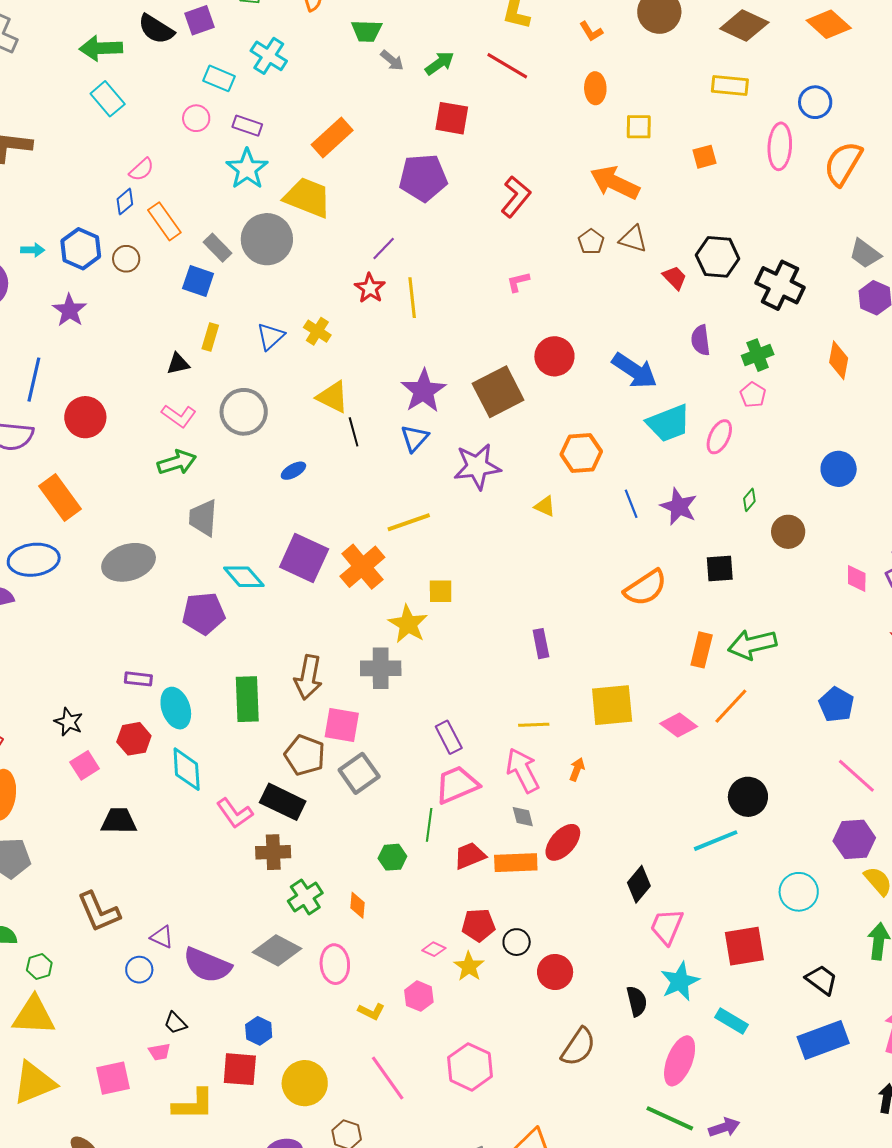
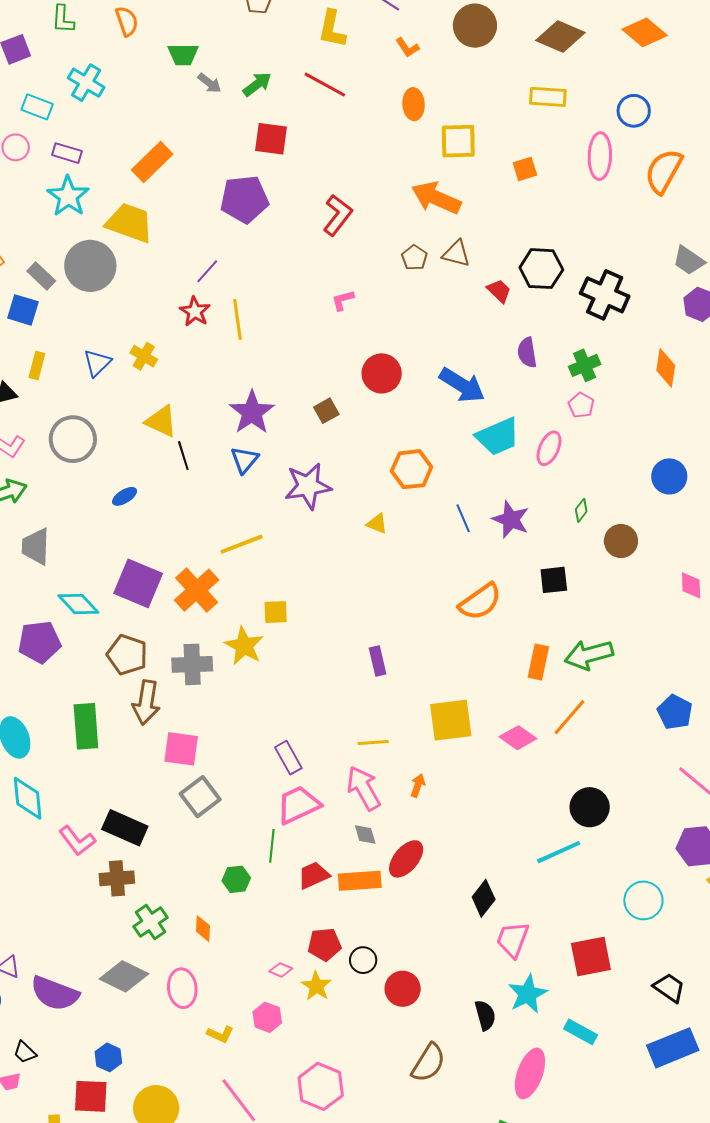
yellow square: (639, 127) -> (458, 141), size x1.4
brown square: (498, 392) -> (326, 411), size x0.5
gray cross: (381, 668) -> (192, 664), moved
brown pentagon: (305, 755) -> (127, 655), moved

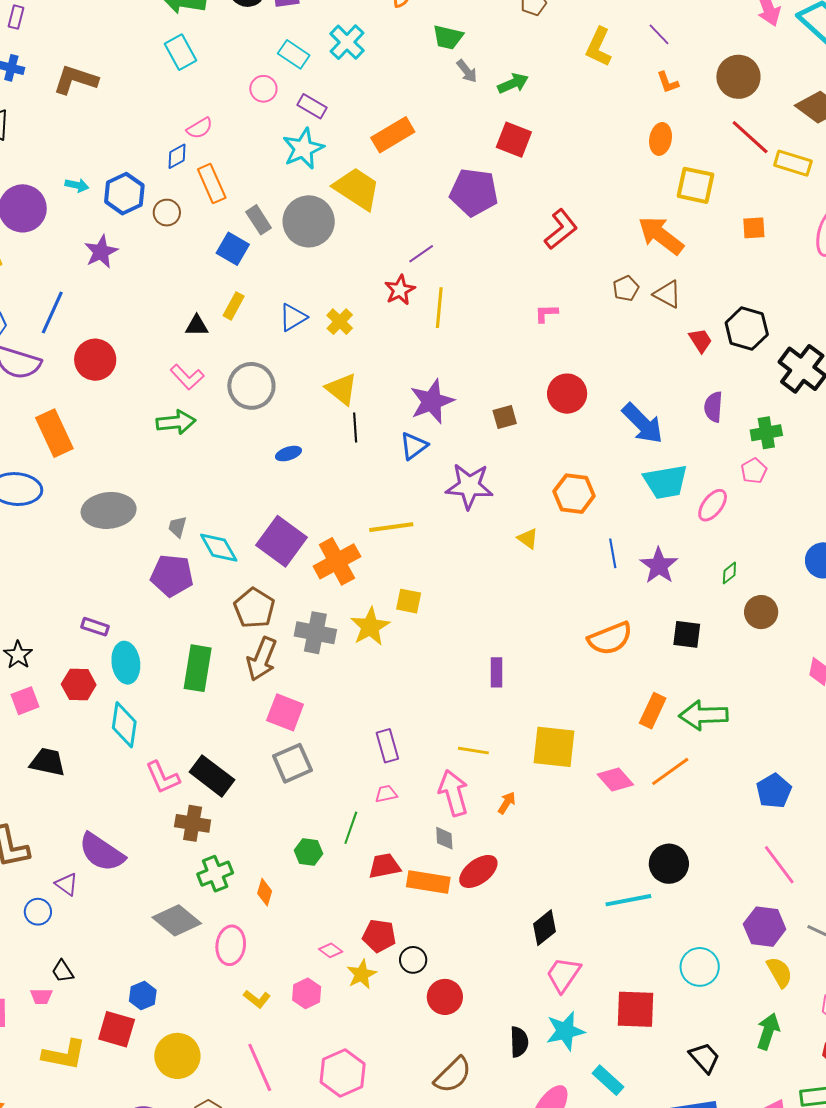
red line: (325, 85) -> (750, 137), moved
gray trapezoid: (36, 547) -> (177, 527), moved, size x0.6
pink trapezoid: (298, 805) -> (386, 794), size x0.5
purple semicircle: (55, 993) -> (102, 852), moved

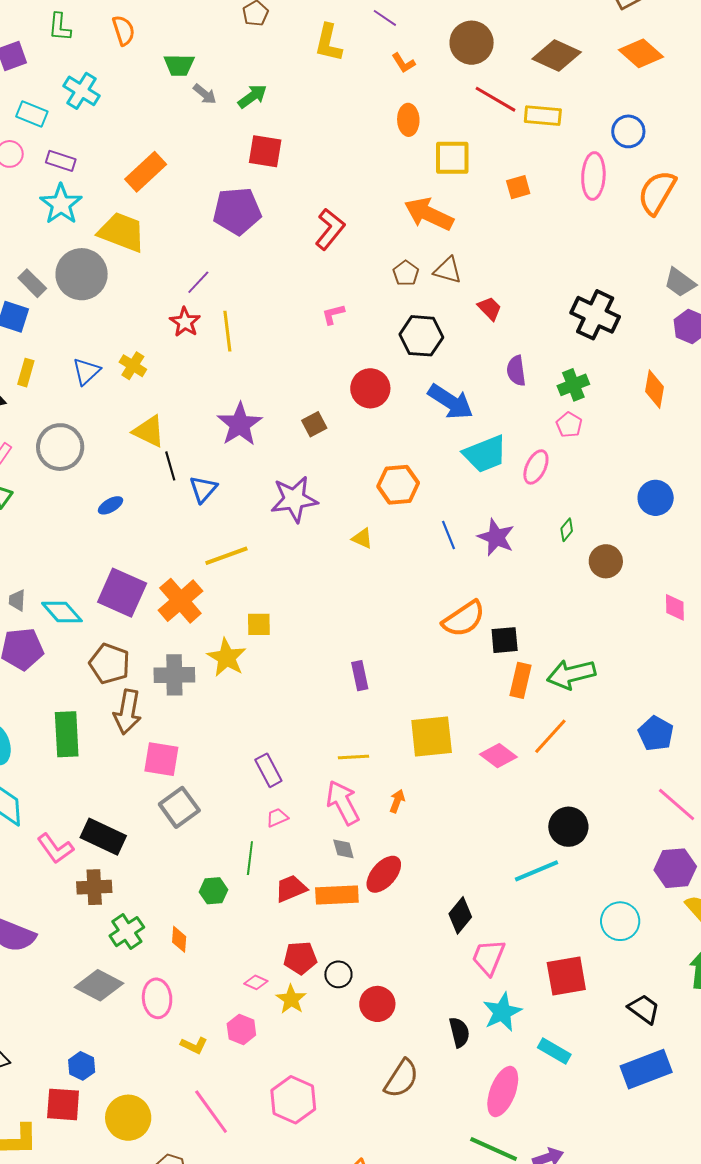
black hexagon: (747, 329) -> (421, 336), moved
blue triangle: (414, 446) -> (203, 489), moved
black square: (687, 634) -> (505, 640), moved

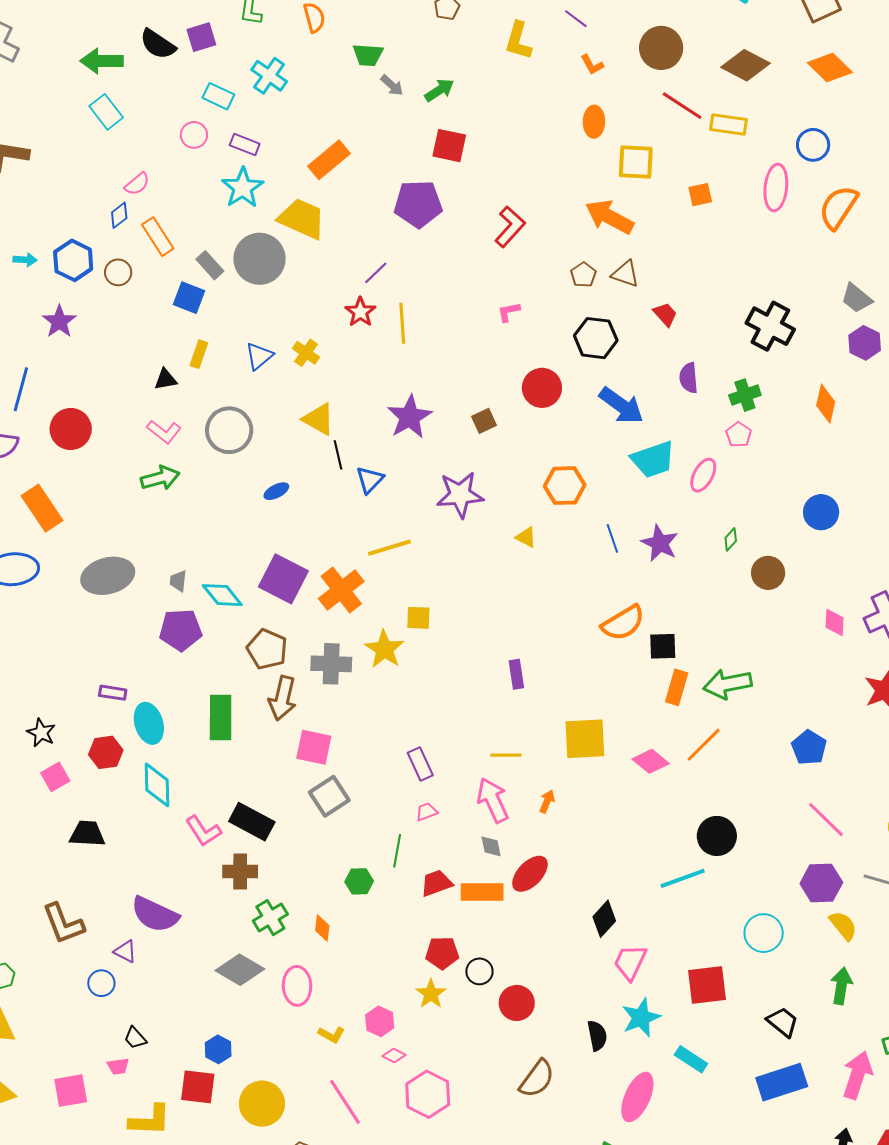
pink diamond: (256, 982) -> (394, 1055), moved

